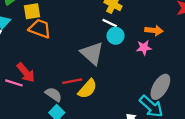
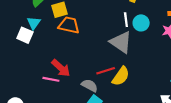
white line: (110, 23) -> (126, 20), moved, turned 64

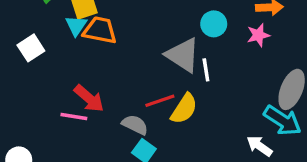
white line: (126, 20) -> (206, 70), moved
cyan triangle: (34, 23) -> (76, 26), moved
white square: (25, 35) -> (31, 48), turned 35

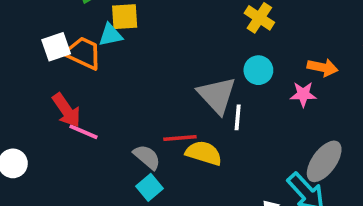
cyan triangle: (76, 26) -> (110, 35), turned 30
orange trapezoid: (100, 30) -> (83, 53), moved
red arrow: (89, 98) -> (66, 110), moved
yellow semicircle: (184, 109) -> (204, 153), turned -120

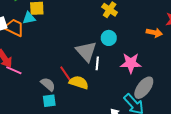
orange arrow: (323, 67) -> (154, 33), moved
pink star: (303, 94) -> (131, 63), moved, size x1.5
red line: (180, 138) -> (66, 74), turned 60
cyan square: (149, 187) -> (49, 101), turned 32

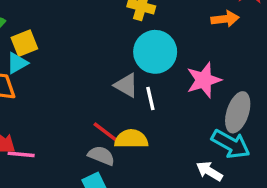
cyan circle: (109, 38) -> (155, 52), size x1.6
gray triangle: (86, 51) -> (126, 85), size x0.7
gray semicircle: (48, 84) -> (101, 156), moved

